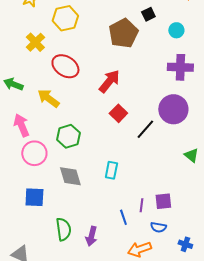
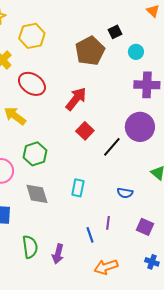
cyan circle: (176, 30) -> (136, 52), moved
purple square: (163, 201) -> (145, 227), moved, turned 30
blue semicircle: (158, 227) -> (125, 193), moved

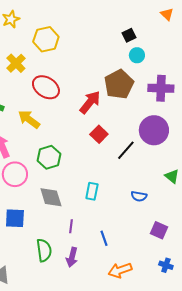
brown pentagon: (90, 51) -> (119, 84), moved
cyan circle: (136, 52) -> (137, 55), moved
purple line: (108, 223) -> (71, 226), moved

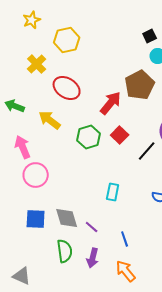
green hexagon: (49, 157) -> (89, 137), moved
gray diamond: (51, 197) -> (67, 218), moved
purple line: (71, 226) -> (92, 227), turned -56
orange arrow: (120, 270) -> (126, 271), moved, turned 70

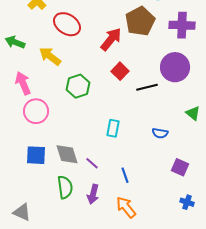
green hexagon: (89, 137) -> (78, 86), moved
black line: (147, 151) -> (147, 87), turned 35

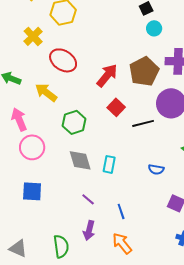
brown pentagon: (140, 21) -> (144, 71), moved
gray diamond: (67, 154) -> (80, 160), moved
green semicircle: (65, 187) -> (61, 246), moved

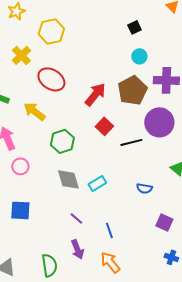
cyan circle: (154, 28) -> (139, 56), moved
pink circle: (32, 147) -> (20, 166), size x0.7
cyan rectangle: (109, 164) -> (97, 183), turned 48
purple arrow: (89, 230) -> (77, 249), turned -36

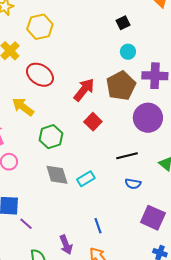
black line: (131, 142) -> (127, 156), moved
purple line: (76, 218) -> (26, 224), moved
purple square: (164, 222) -> (153, 218), size x1.4

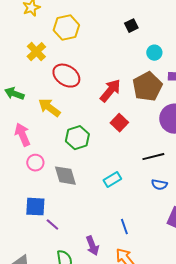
black square: (123, 23) -> (131, 26), moved
gray diamond: (57, 175) -> (65, 176), moved

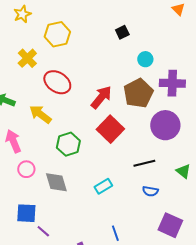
red square: (119, 123) -> (110, 129), size x1.5

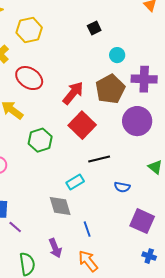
black line: (144, 163) -> (99, 159), moved
gray diamond: (56, 182) -> (60, 206), moved

